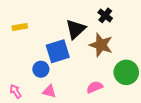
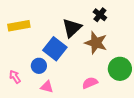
yellow rectangle: (20, 27) -> (19, 26), size x1.5
blue square: (58, 51) -> (55, 49), turned -35
pink arrow: (16, 91) -> (15, 77), moved

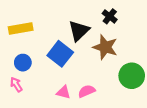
blue circle: (39, 66) -> (23, 63), moved
pink semicircle: (90, 83) -> (87, 91), moved
pink triangle: (47, 87) -> (63, 92), moved

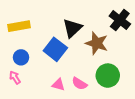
black cross: (110, 16) -> (120, 20), moved, size x1.5
green circle: (132, 76) -> (108, 76), moved
pink semicircle: (87, 91) -> (80, 84), turned -126

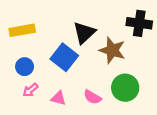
black cross: (120, 20) -> (139, 23), turned -30
pink arrow: (15, 78) -> (30, 90), moved, turned -96
pink triangle: (58, 85) -> (58, 98), moved

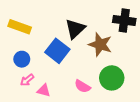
yellow rectangle: (22, 30) -> (20, 27), turned 30
pink triangle: (58, 98) -> (44, 91), moved

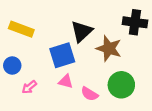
blue square: (57, 51) -> (62, 55), turned 35
blue circle: (22, 59) -> (12, 65), moved
pink triangle: (44, 91) -> (66, 81), moved

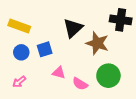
blue square: (62, 55) -> (45, 49), moved, size x0.7
blue circle: (12, 65) -> (21, 52), moved
pink arrow: (29, 87) -> (19, 82), moved

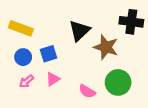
pink triangle: (59, 73) -> (53, 79), moved, turned -48
pink arrow: (19, 82) -> (26, 81), moved

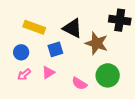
yellow rectangle: (21, 28) -> (34, 27), moved
black triangle: (79, 31) -> (72, 28), turned -50
blue square: (49, 54) -> (55, 49), moved

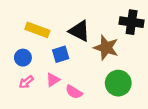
pink semicircle: (79, 83) -> (74, 92), moved

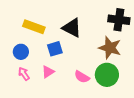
brown star: (106, 48) -> (110, 48), moved
pink arrow: (26, 82) -> (24, 74), turned 96
pink semicircle: (74, 92) -> (82, 77), moved

